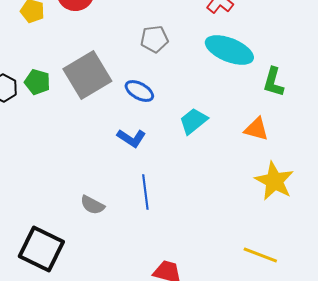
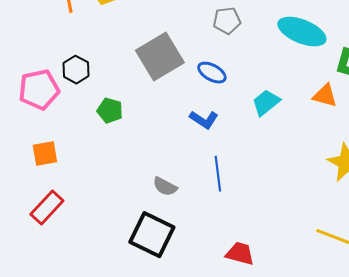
green pentagon: (37, 82) -> (110, 111), moved
orange triangle: (256, 129) -> (325, 96), moved
black square: (41, 249) -> (152, 235), moved

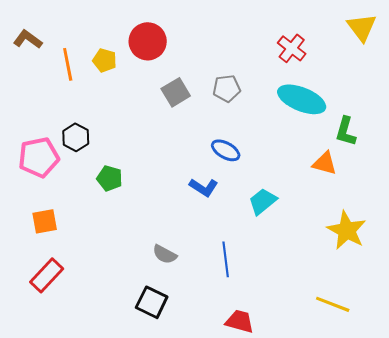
gray square: (160, 57) -> (176, 92), moved, size x0.6
blue ellipse: (212, 73) -> (226, 150), moved
cyan trapezoid: (266, 103) -> (263, 201), moved
blue line: (218, 174) -> (226, 259), moved
black square: (152, 235) -> (152, 302), size x0.7

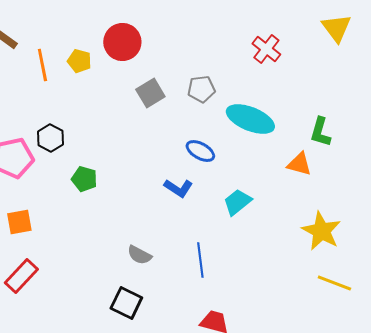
cyan ellipse: (302, 99) -> (250, 119), moved
yellow line: (333, 304) -> (334, 283), moved

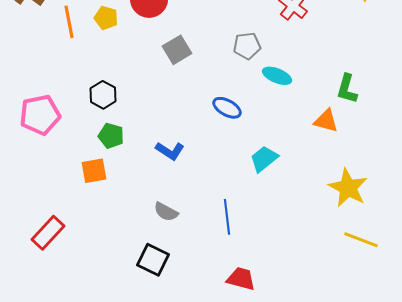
gray pentagon: (201, 89) -> (247, 46), moved
cyan ellipse: (250, 119) -> (277, 76), size x0.6
black hexagon: (50, 138) -> (103, 95), moved
blue L-shape: (178, 188) -> (170, 151), moved
orange square: (19, 222) -> (94, 171), moved

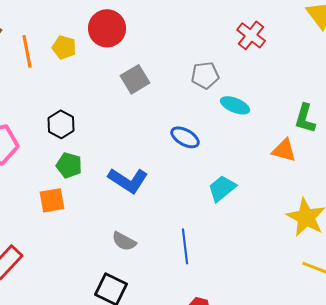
blue L-shape: (170, 151) -> (128, 180), size x1.4

